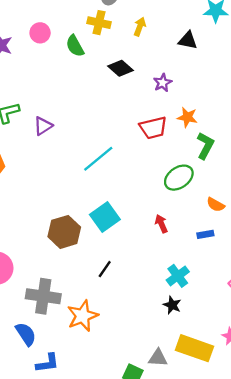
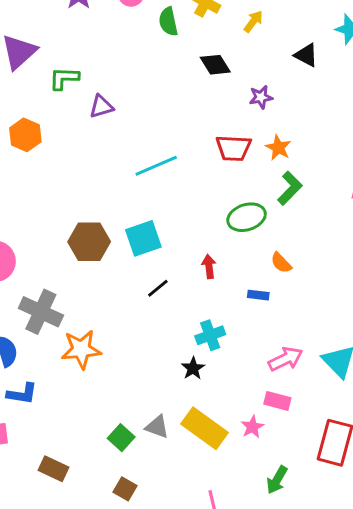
black line: (105, 269) -> (158, 288), moved

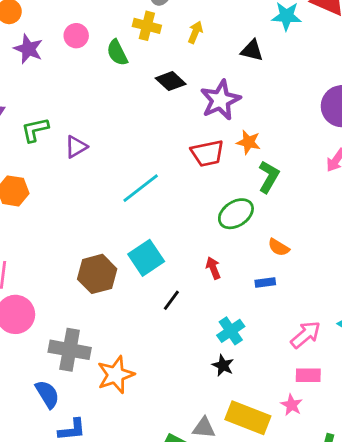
purple star: (261, 97) -> (220, 100), size x1.8

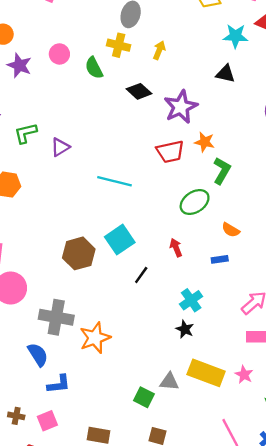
black triangle: (252, 50) -> (225, 74), moved
cyan line: (141, 188) -> (115, 181), turned 52
pink star: (292, 405) -> (244, 375), moved

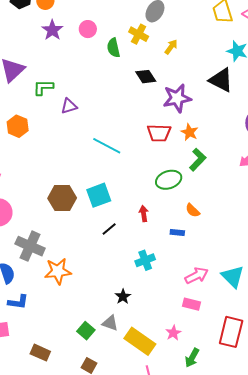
black triangle: (225, 74) -> (221, 80), size x1.5
black star: (185, 329) -> (123, 297), moved
yellow rectangle: (206, 373) -> (140, 341), moved

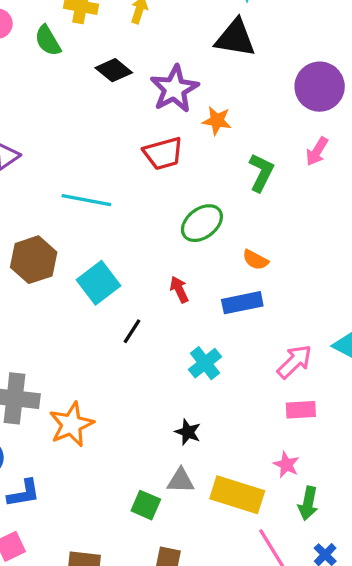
orange star: (189, 132) -> (217, 121), moved
green L-shape: (198, 160) -> (261, 173), moved
brown hexagon: (62, 198) -> (34, 260), moved
blue rectangle: (177, 232) -> (242, 303), size x1.6
green arrow: (192, 358) -> (308, 503), moved

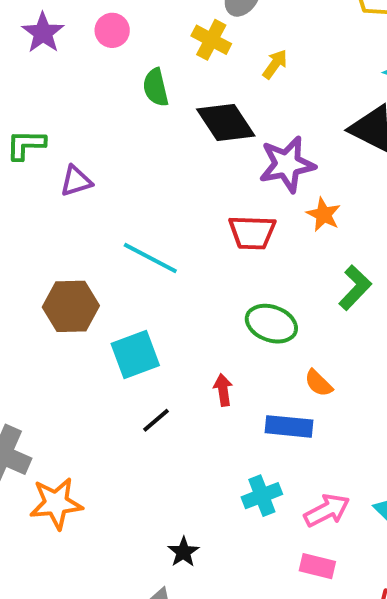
green semicircle: (48, 41) -> (156, 87), moved
black diamond: (114, 70) -> (226, 122), size x1.4
green ellipse: (202, 223) -> (271, 324), turned 39
cyan cross: (205, 363) -> (262, 496), moved

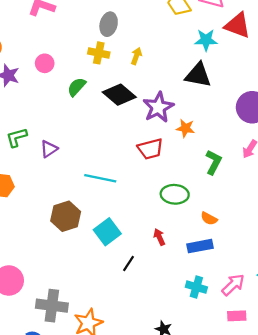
green semicircle: (156, 87) -> (77, 87), turned 72
cyan cross: (262, 496) -> (196, 287), turned -36

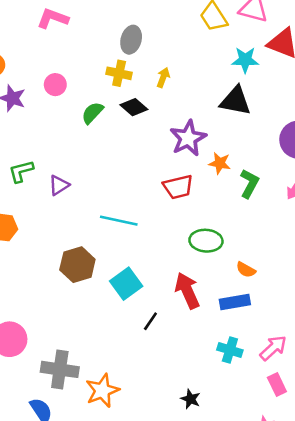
black diamond: (119, 95) -> (134, 107), moved, size x0.7
green L-shape: (214, 162) -> (249, 183), moved
red arrow: (159, 237) -> (187, 291), size x1.8
pink rectangle: (237, 316) -> (277, 385), turned 66

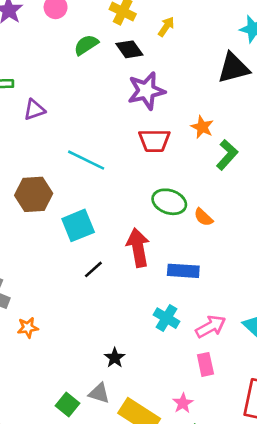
black triangle: (235, 101) -> (233, 68), turned -40
purple star: (188, 138) -> (146, 91), moved
orange semicircle: (246, 270) -> (203, 217), moved
orange star: (102, 391) -> (28, 328), size x0.6

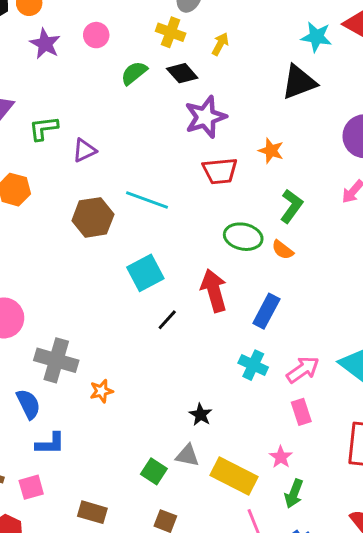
green L-shape: (227, 155) -> (291, 206), moved
brown hexagon: (34, 194) -> (93, 217), moved
blue rectangle: (183, 271) -> (266, 311), turned -60

